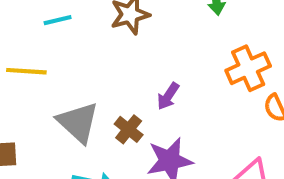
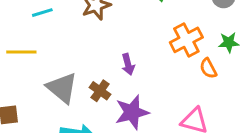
purple arrow: (168, 96) -> (128, 64), turned -45

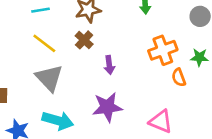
yellow line: (21, 52) -> (44, 43), moved, turned 30
brown cross: (100, 91) -> (84, 40), moved

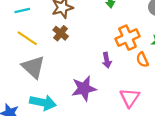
purple arrow: (109, 65) -> (107, 60), moved
pink triangle: (161, 121) -> (130, 98), turned 45

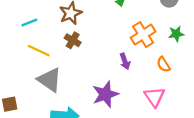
orange semicircle: (142, 60) -> (163, 64), moved

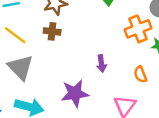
orange cross: (143, 35) -> (138, 29), moved
brown cross: (73, 40) -> (52, 31), turned -35

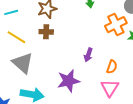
purple arrow: (101, 63) -> (88, 55), turned 32
orange semicircle: (140, 74) -> (112, 67), moved, turned -136

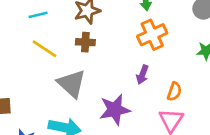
orange cross: (116, 25) -> (152, 35), moved
gray triangle: (23, 63) -> (72, 84), moved

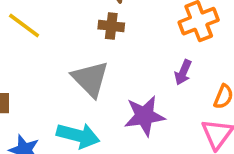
yellow line: (45, 49) -> (24, 26), moved

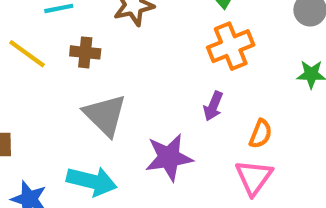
brown cross: (111, 26) -> (85, 52), moved

